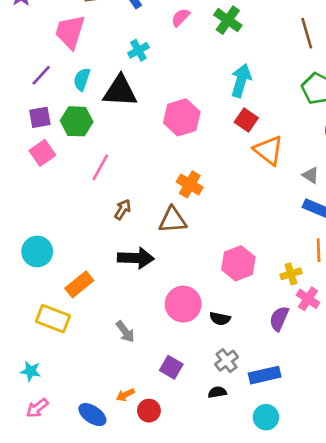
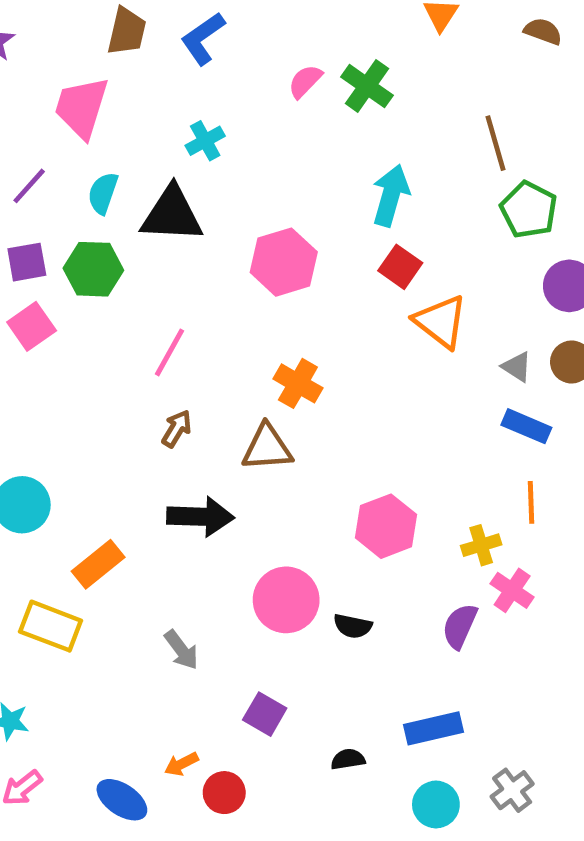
pink semicircle: (180, 17) -> (305, 81), moved
brown line: (307, 33) -> (495, 143), moved
pink line: (100, 167) -> (170, 352), moved
gray cross: (227, 361) -> (512, 790), moved

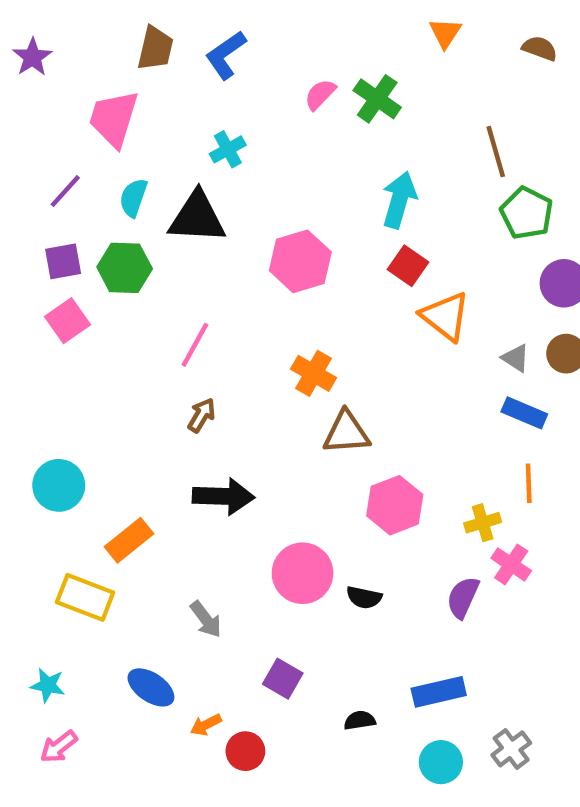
brown triangle: (267, 448) -> (346, 433), moved
blue ellipse: (122, 800) -> (151, 687), moved

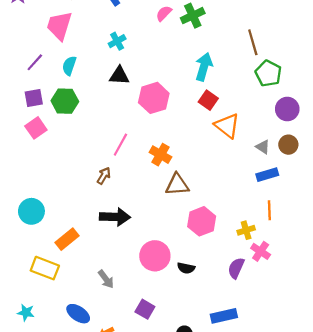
green cross: (377, 99) -> (193, 16), turned 30
black triangle: (197, 217) -> (119, 76), moved, size x0.7
pink line: (195, 345) -> (120, 145), moved
blue rectangle: (524, 413) -> (267, 175), turned -40

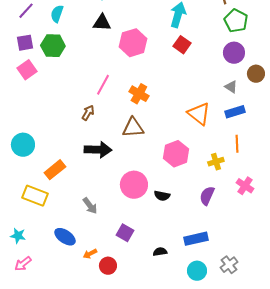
purple circle: (287, 109) -> (234, 53), moved
orange triangle: (227, 126) -> (199, 114), moved
brown circle: (288, 145) -> (256, 74), moved
brown triangle: (177, 185) -> (133, 128), moved
pink cross: (261, 251) -> (245, 186), moved

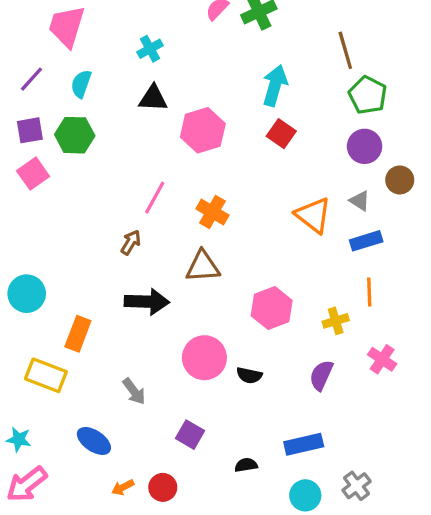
orange triangle: (199, 114) -> (313, 215), moved
orange rectangle: (55, 170) -> (78, 334), turned -30
orange arrow: (90, 254) -> (123, 487), moved
pink arrow: (23, 264) -> (27, 484), size x1.5

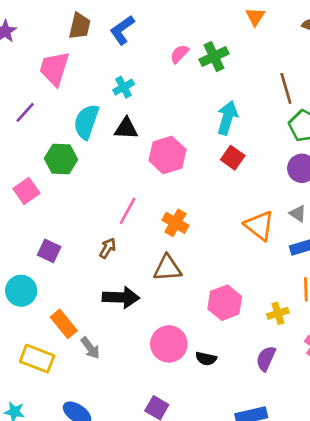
cyan semicircle: (81, 84) -> (86, 122), moved, size x1.5
purple square: (30, 130) -> (49, 251), moved, turned 35
orange rectangle: (78, 334) -> (64, 324), turned -60
gray arrow: (134, 391) -> (90, 348), moved

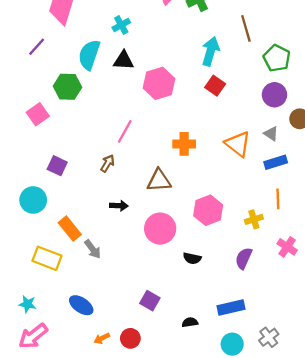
brown line: (286, 88) -> (246, 28), moved
orange cross: (175, 223) -> (184, 144), moved, turned -30
black arrow: (121, 297) -> (119, 206), size x0.6
pink circle: (169, 344) -> (160, 229), moved

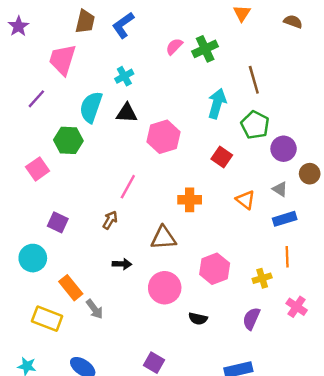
green pentagon: (277, 58) -> (255, 125), moved
red square: (215, 86) -> (222, 157), moved
orange triangle: (238, 144) -> (245, 200), size x0.7

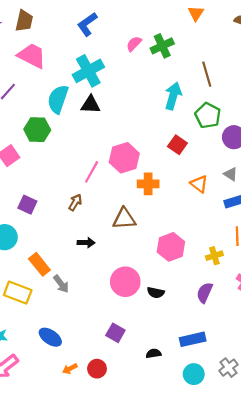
brown trapezoid: (85, 22) -> (24, 21), moved
pink trapezoid: (62, 60) -> (32, 56), turned 100
cyan cross: (124, 76) -> (88, 71), size x1.8
pink hexagon: (163, 137) -> (124, 158), moved
pink circle: (165, 288) -> (125, 282), moved

